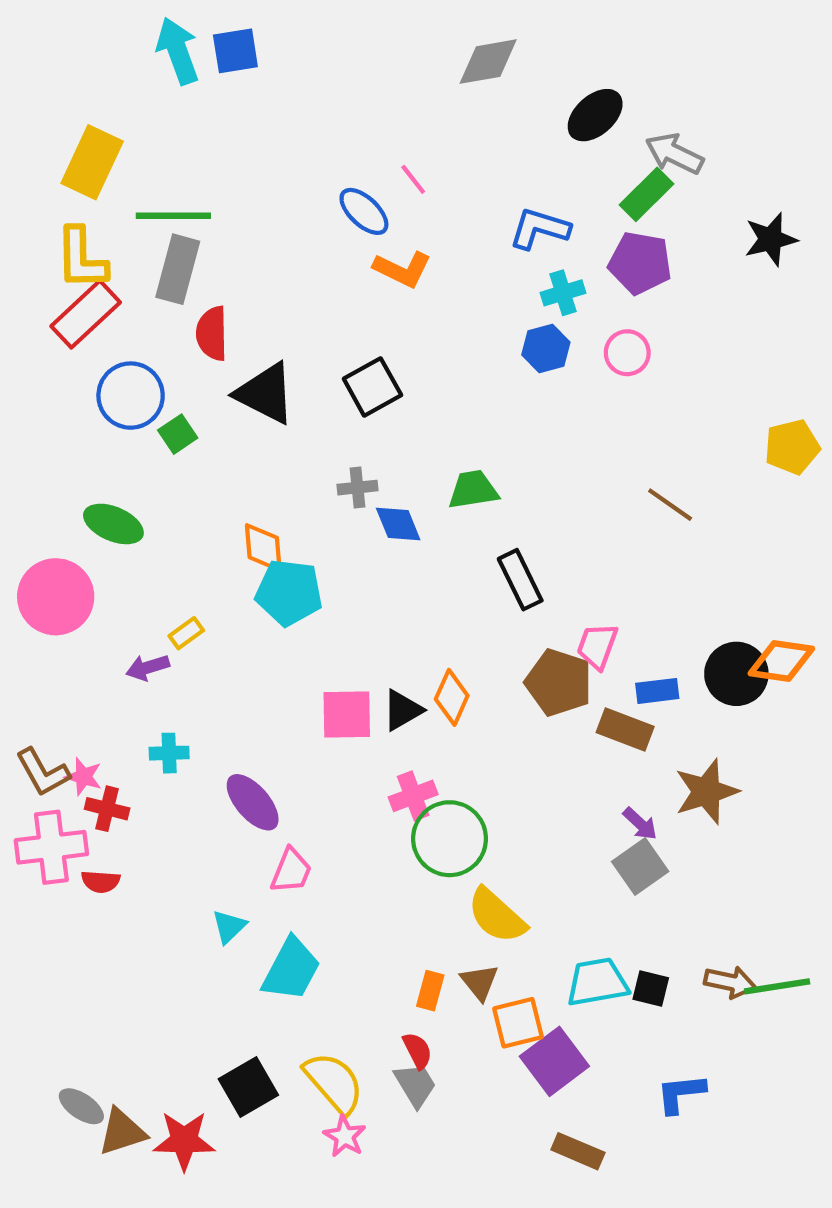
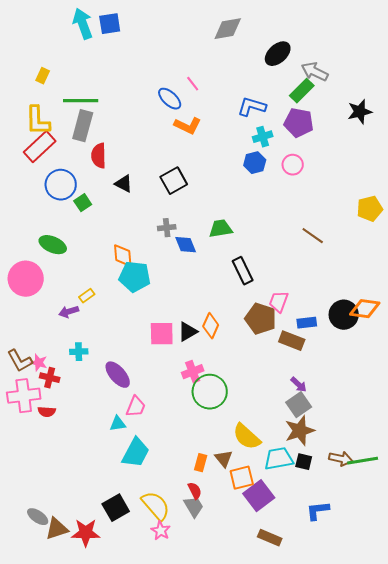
yellow rectangle: (92, 162) -> (43, 76), size x0.5
black triangle: (265, 393) -> (124, 184), size x0.6
brown star: (706, 792) -> (300, 431), moved
yellow semicircle: (497, 916) -> (247, 437), moved
cyan triangle: (229, 926) -> (118, 424), moved, turned 36

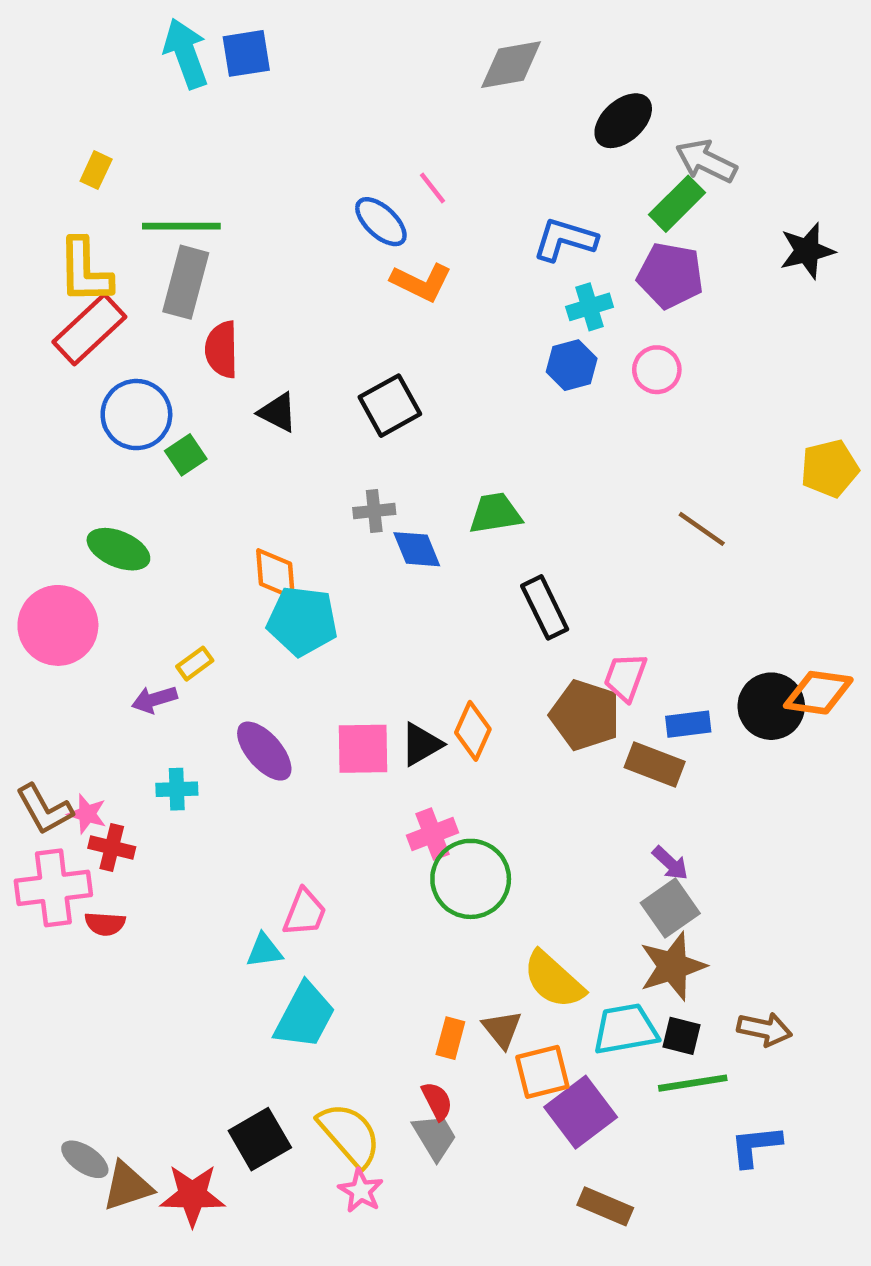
purple ellipse: (118, 375) -> (264, 751), moved
green line: (363, 461) -> (693, 1083), moved
blue L-shape: (318, 511) -> (756, 1146), moved

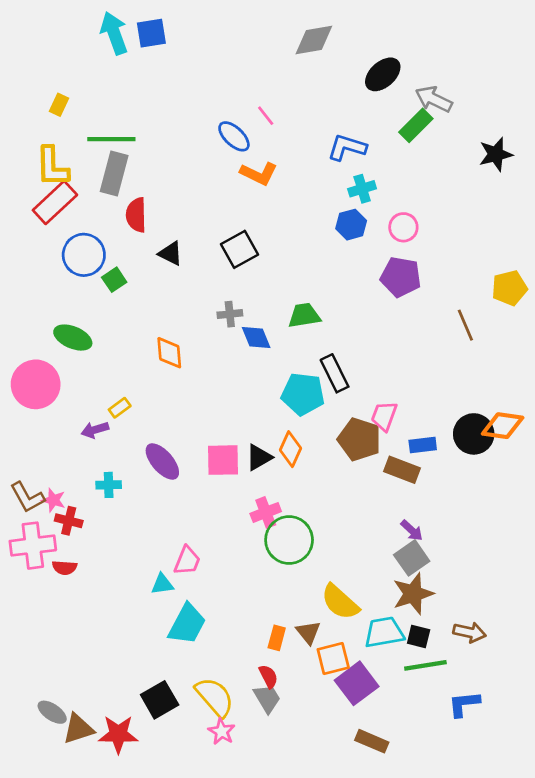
purple pentagon: (670, 275) -> (401, 277), moved
brown line: (702, 529) -> (465, 325), moved, turned 32
cyan pentagon: (302, 621) -> (303, 394), moved

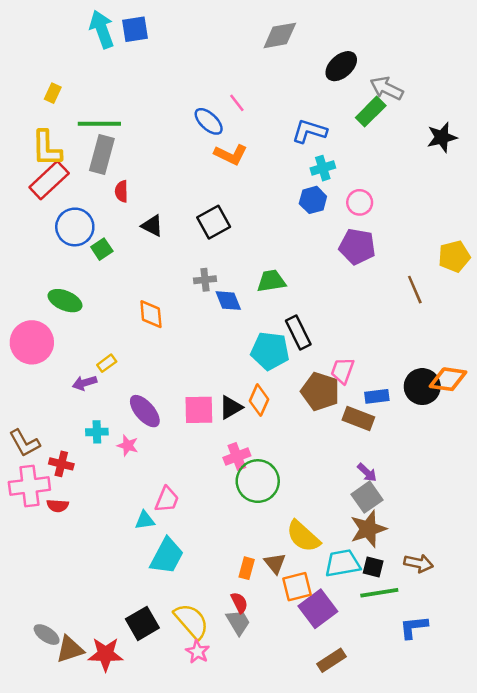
red semicircle: (136, 215) -> (121, 191), size x0.7
pink star: (54, 500) -> (128, 445), moved
brown rectangle: (372, 741) -> (331, 660), turned -56

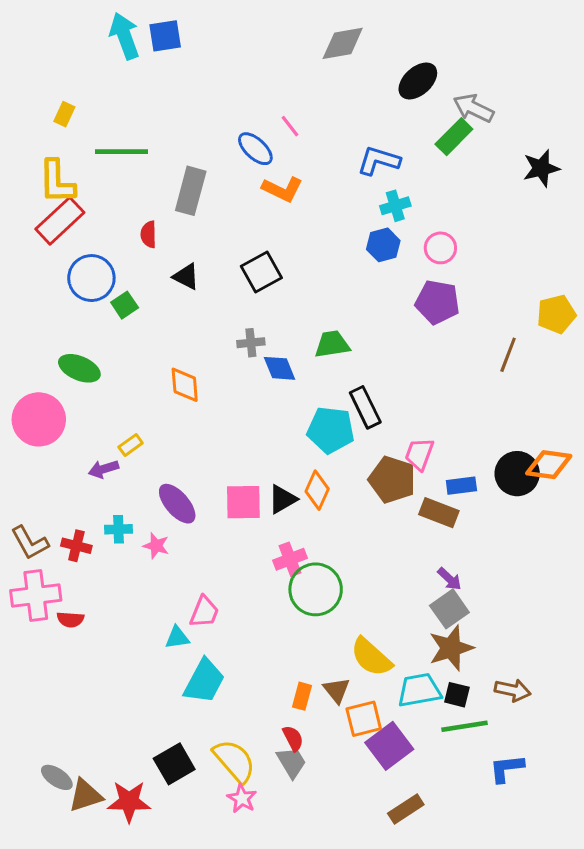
gray rectangle: (102, 155) -> (191, 191), moved
brown line: (415, 290) -> (508, 355), turned 44
red cross: (61, 464) -> (76, 546), moved

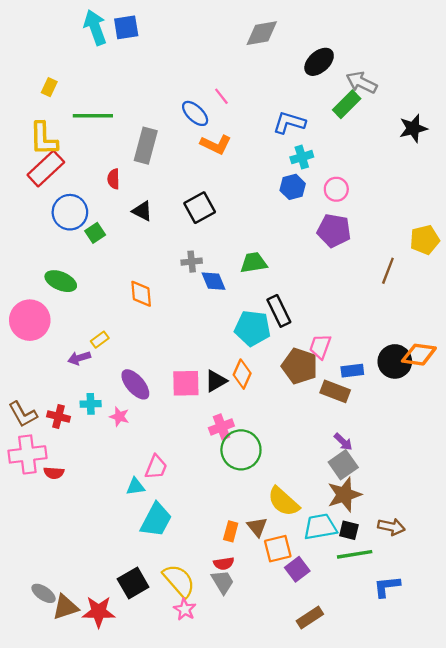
red semicircle: (293, 738) -> (224, 564), turned 108
purple square: (389, 746) -> (297, 569), size x0.7

